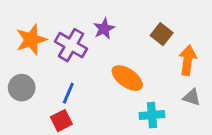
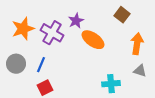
brown square: (162, 34) -> (122, 15), moved
orange ellipse: (127, 78) -> (93, 40), moved
blue line: (68, 93) -> (41, 65), moved

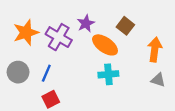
brown square: (122, 15) -> (125, 26), moved
cyan cross: (111, 84) -> (108, 74), moved

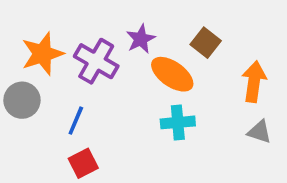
gray circle: (18, 72) -> (22, 100), moved

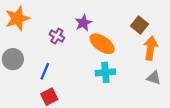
brown square: (206, 43) -> (140, 25), moved
orange star: (42, 54) -> (17, 18), moved
purple cross: (96, 61) -> (57, 36), size x0.6

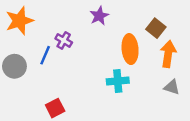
purple star: (83, 23) -> (99, 16), moved
orange ellipse: (102, 44) -> (130, 49), moved, turned 50
blue line: (45, 71) -> (45, 55), moved

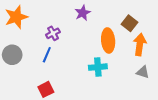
purple cross: (64, 40) -> (53, 33), turned 32
blue line: (45, 55) -> (47, 55), moved

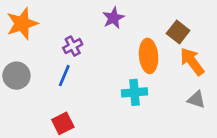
orange arrow: (140, 45) -> (192, 62), turned -45

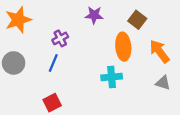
purple star: (113, 18) -> (94, 15), turned 30
brown square: (178, 32) -> (137, 20), moved

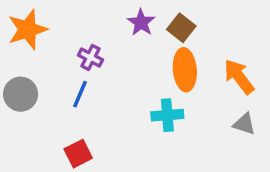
purple star: (94, 15) -> (141, 23), turned 30
brown square: (137, 20) -> (181, 28), moved
purple cross: (60, 38) -> (90, 57), turned -35

